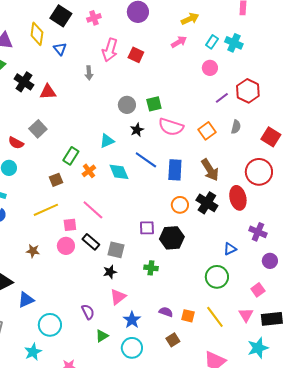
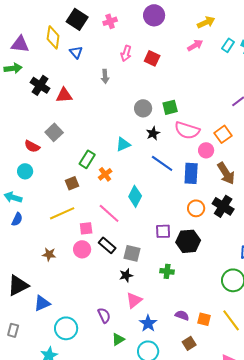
pink arrow: (110, 50) -> (126, 53), size x0.7
pink circle: (210, 68) -> (206, 150), moved
cyan diamond: (119, 172) -> (135, 196), moved, turned 50

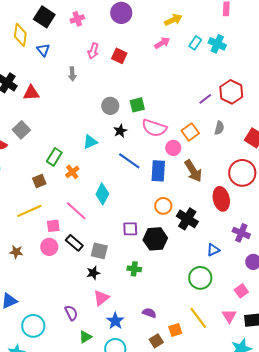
black cross: (223, 206) -> (187, 219), moved
orange square: (204, 319) -> (175, 330), moved, turned -32

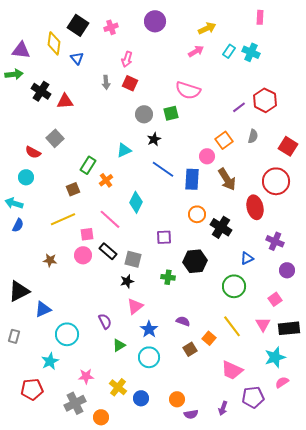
red square: (119, 56) -> (130, 83), moved
pink semicircle: (154, 128) -> (188, 90), moved
black hexagon: (155, 239) -> (195, 261), moved
orange square: (175, 330) -> (209, 338), turned -32

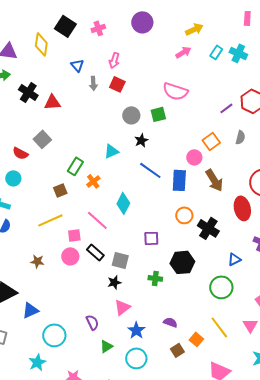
blue triangle: (77, 58) -> (77, 65), moved

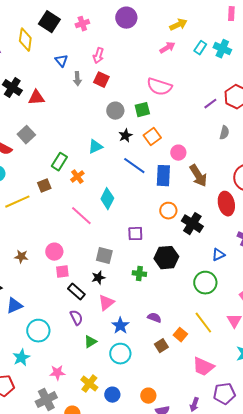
orange square: (211, 141) -> (152, 137), moved
yellow line: (50, 220) -> (17, 202), moved
pink square: (74, 235) -> (62, 272), moved
black rectangle: (95, 252) -> (76, 292), moved

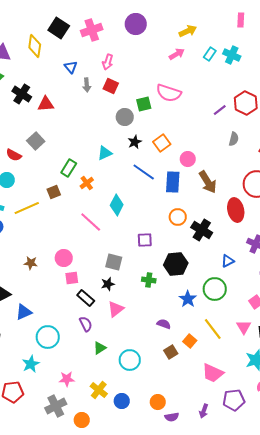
pink cross: (82, 24) -> (92, 30), size x1.5
green square: (142, 110) -> (144, 104), moved
blue star: (120, 326) -> (188, 299), moved

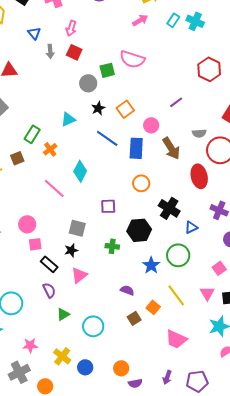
purple line: (220, 110) -> (176, 102), moved
gray semicircle: (234, 139) -> (199, 133), moved, turned 72
black cross: (202, 230) -> (169, 208), moved
purple pentagon: (234, 400) -> (197, 381), moved

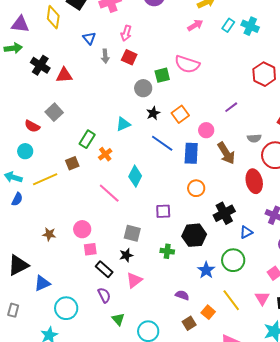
black cross: (169, 208) -> (224, 213), turned 30
green triangle: (63, 314) -> (118, 319), turned -40

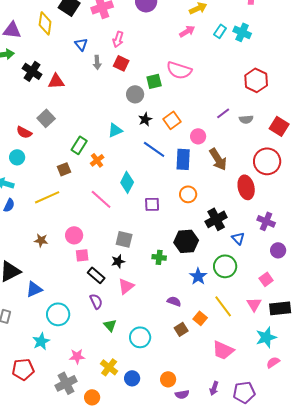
gray semicircle: (254, 138) -> (246, 119), moved
yellow line: (45, 179) -> (47, 197), moved
purple square: (163, 211) -> (152, 204), moved
blue triangle: (246, 232) -> (238, 238), turned -48

